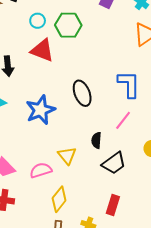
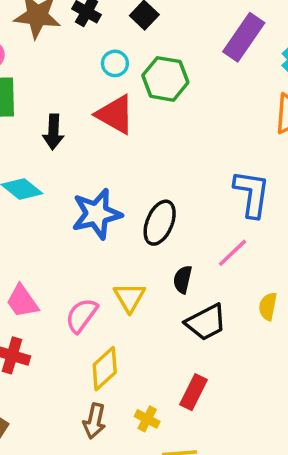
black ellipse: (82, 93) -> (160, 223), moved, turned 35
pink semicircle: (41, 170) -> (82, 315), turned -45

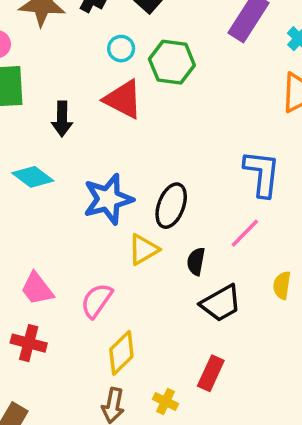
yellow triangle: (129, 297) -> (143, 250), moved, turned 32

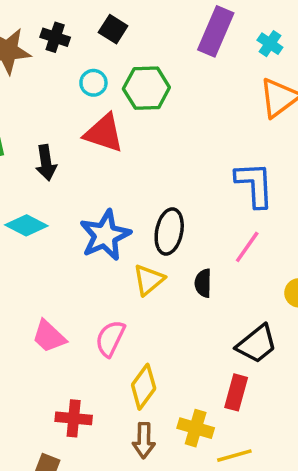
black trapezoid: (221, 303) -> (257, 344), moved
red cross: (29, 343) -> (74, 418), moved
yellow cross: (166, 402) -> (196, 428), size x1.4

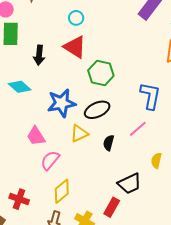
green hexagon: (146, 88) -> (101, 73), moved
black ellipse: (169, 231) -> (97, 110), turned 40
pink trapezoid: (49, 336) -> (36, 136), moved

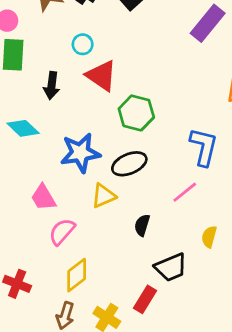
cyan circle: (76, 18) -> (83, 44), moved
black semicircle: (109, 143) -> (142, 225), moved

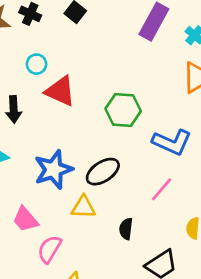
green hexagon: (136, 113) -> (123, 110), moved
blue L-shape: (204, 147) -> (172, 142), turned 111
yellow triangle: (103, 196) -> (83, 207), turned 36

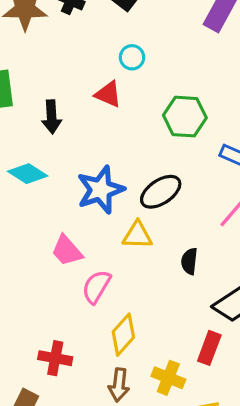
cyan circle: (36, 64) -> (132, 57), moved
red triangle: (60, 91) -> (108, 94), size x0.7

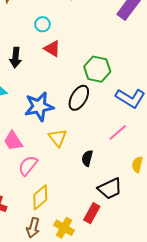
cyan circle: (132, 57) -> (42, 24), moved
black ellipse: (161, 192) -> (79, 98), moved, turned -35
yellow triangle: (137, 235) -> (58, 138), turned 42

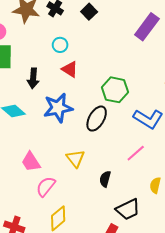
blue star: (39, 107) -> (58, 108), moved

